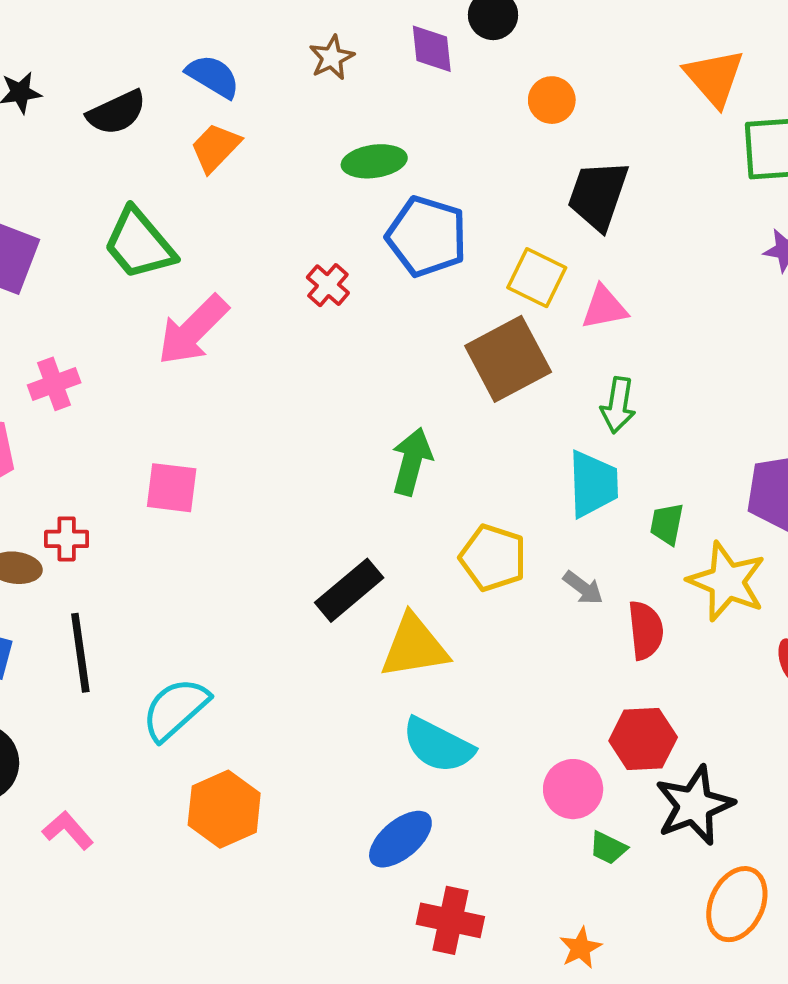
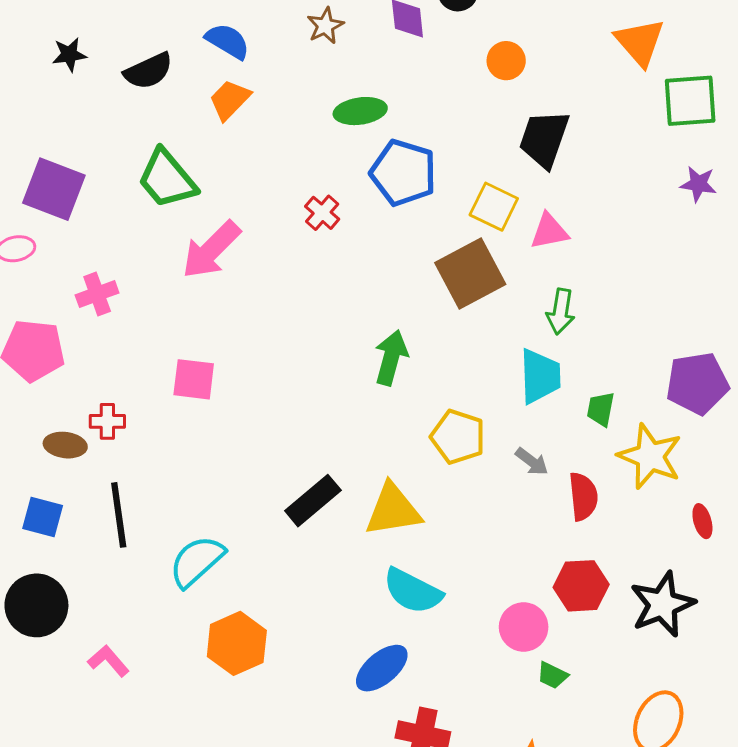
black rectangle: (349, 590) -> (313, 501), moved
black star: (694, 805) -> (662, 604), moved

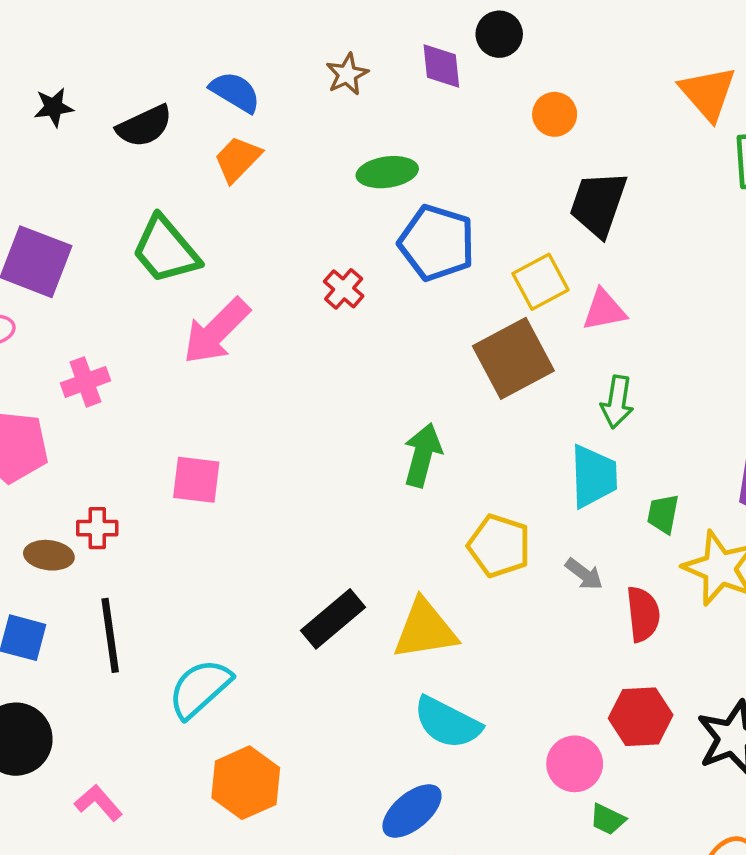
yellow square: (494, 207) -> (540, 282), turned 36

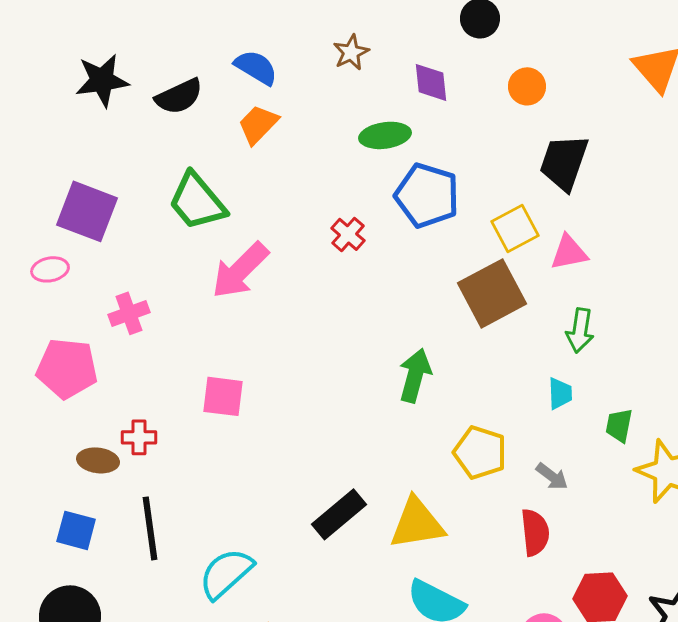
purple diamond: (441, 66) -> (431, 82), moved
black star: (54, 107) -> (102, 80), size x1.6
cyan trapezoid: (594, 476) -> (560, 393), size x0.6
red semicircle: (643, 614) -> (535, 532), moved

